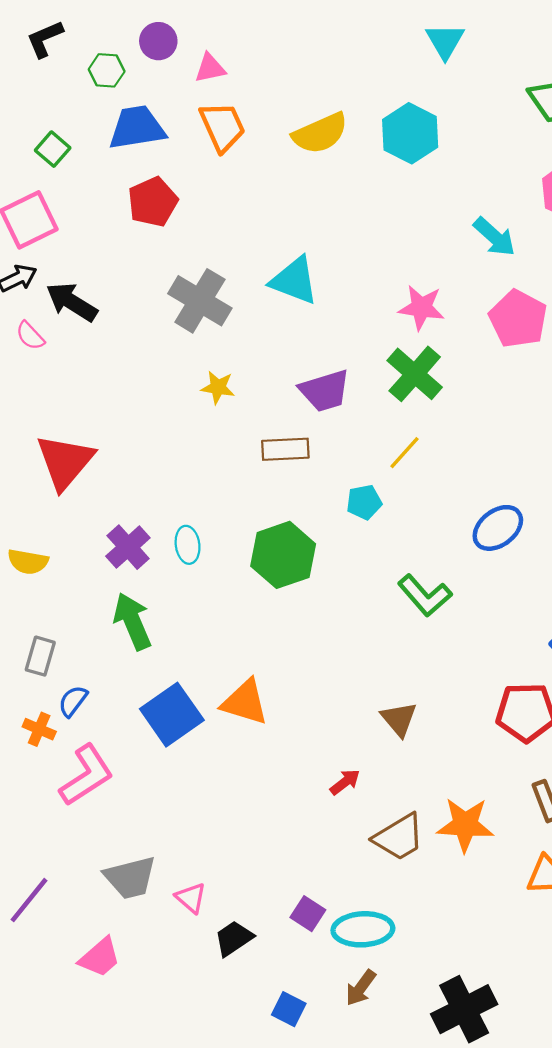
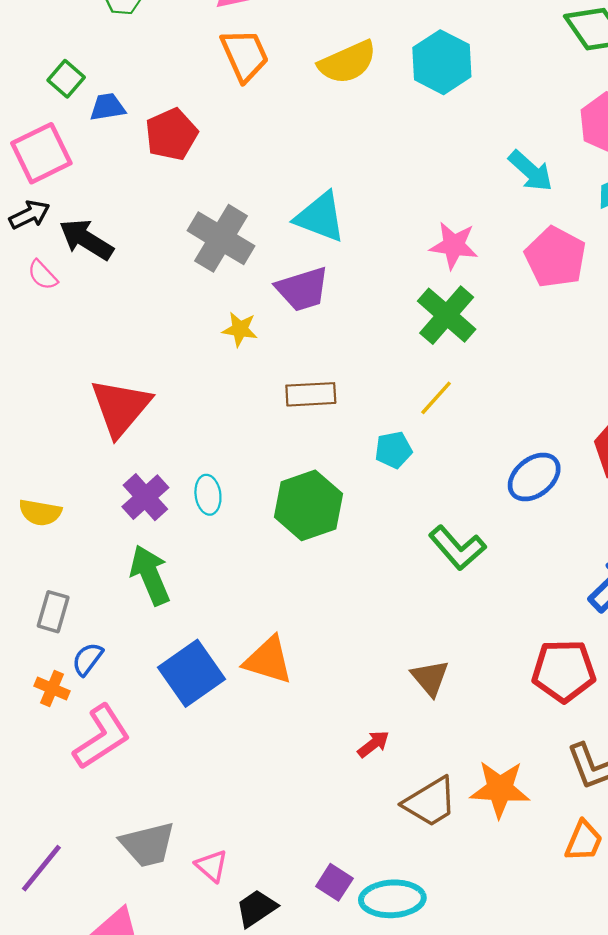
blue trapezoid: (137, 128) -> (108, 107), moved, size x0.6
purple trapezoid: (325, 391) -> (303, 289), moved
red triangle: (65, 462) -> (121, 407), moved

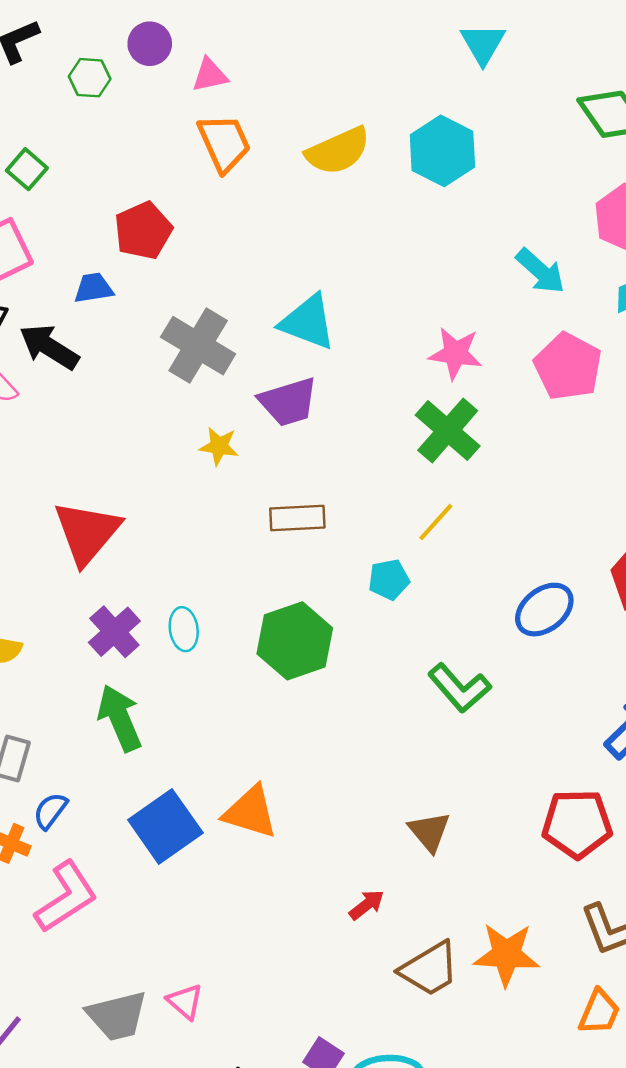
blue trapezoid: (108, 107) -> (94, 288), moved
pink triangle: (212, 866) -> (185, 1002), moved

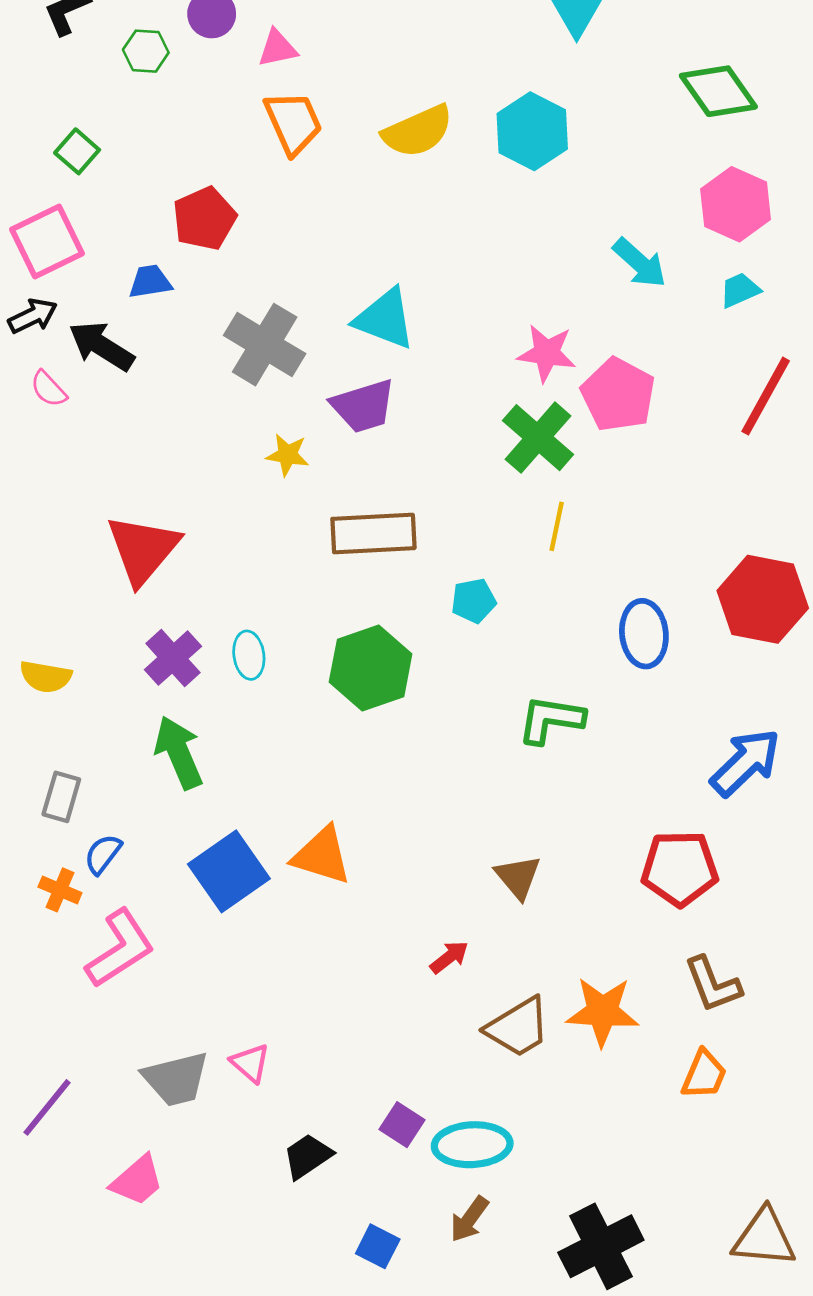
pink pentagon: (568, 366) -> (618, 395), moved
brown rectangle: (297, 518) -> (373, 533), size x1.4
yellow line: (436, 522) -> (557, 526), moved, turned -30
blue ellipse: (544, 610) -> (644, 634), turned -58
green L-shape: (459, 688) -> (551, 720), turned 140

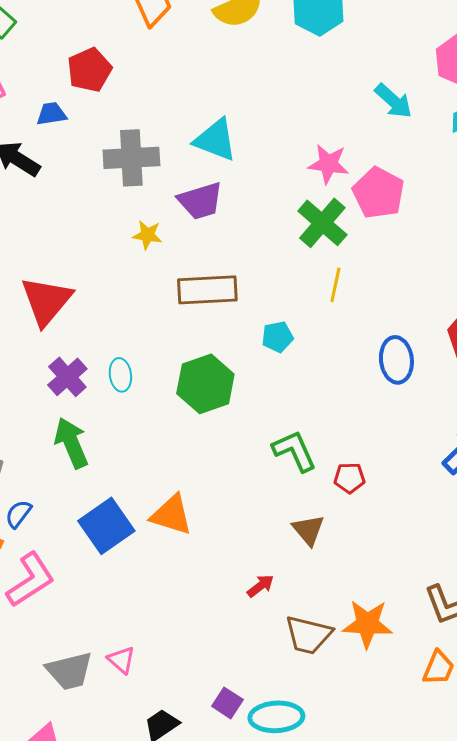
gray cross: (265, 345) -> (131, 158), turned -34
green L-shape: (551, 720) -> (294, 451), moved, turned 57
red pentagon: (680, 868) -> (349, 478), moved, size x0.6
brown trapezoid: (518, 1027) -> (308, 635), turned 45

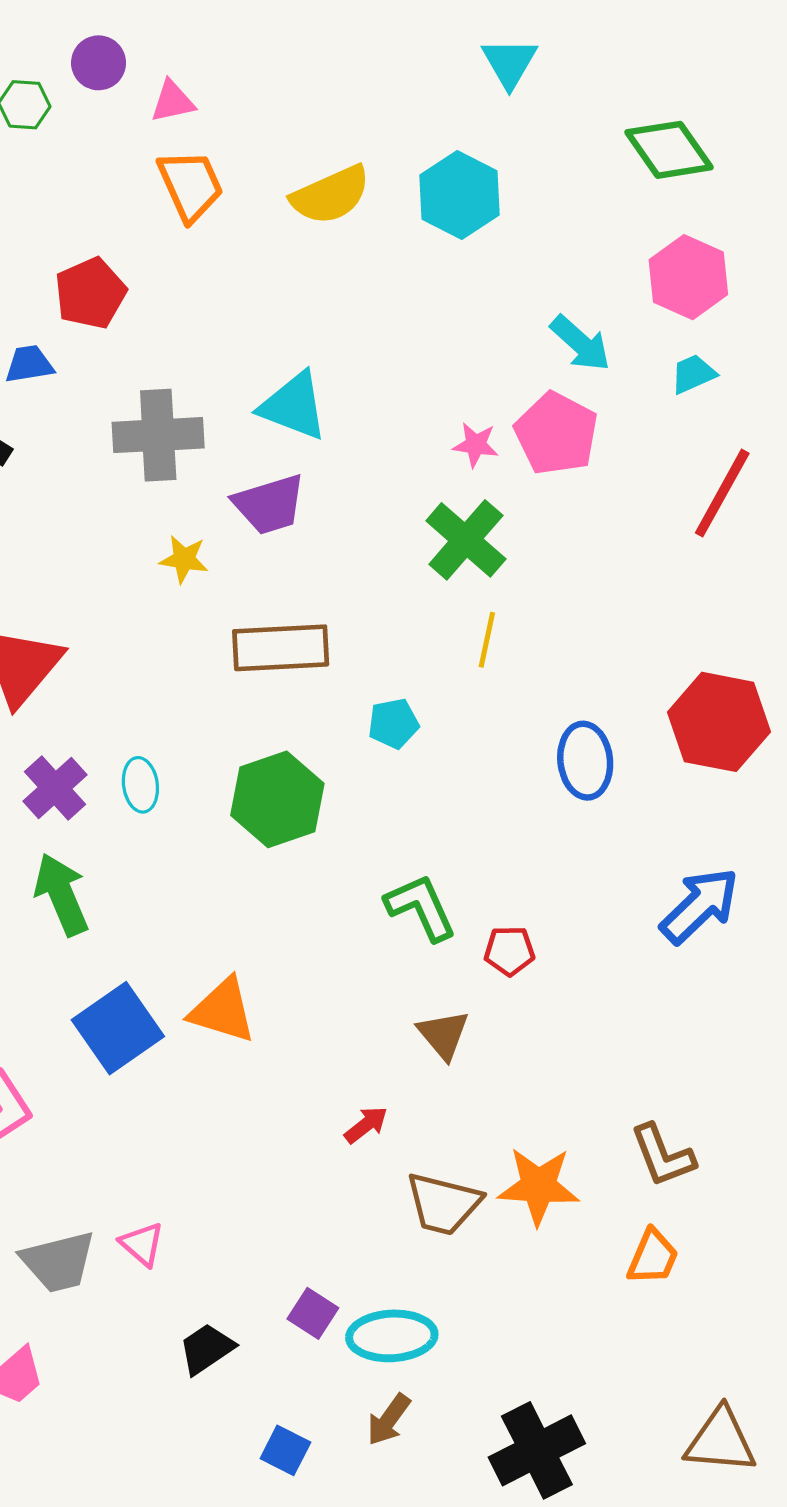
pink star: (328, 164) -> (476, 445), size x0.7
pink pentagon: (378, 193) -> (556, 433), moved

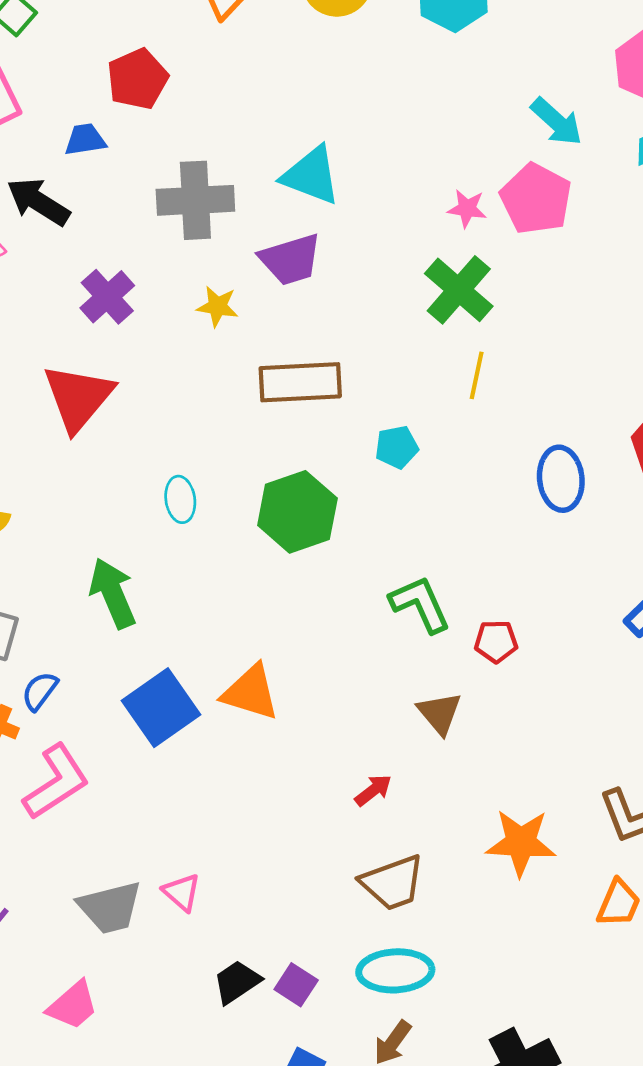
purple cross: (55, 788) -> (107, 297), moved
brown trapezoid: (443, 1204) -> (393, 883), moved, turned -34
purple square: (313, 1313) -> (296, 985), moved

